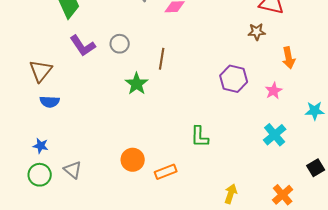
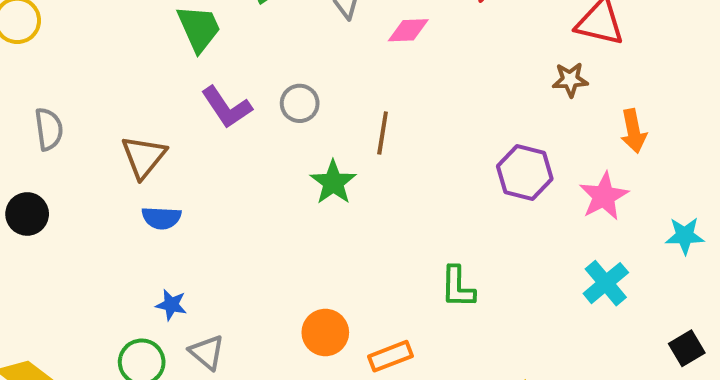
pink star: (274, 91) -> (604, 196), size x1.4
blue star: (41, 146) -> (171, 305), moved

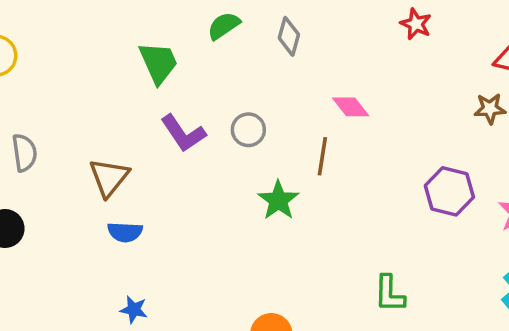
pink diamond: (408, 30) -> (351, 107), moved, turned 54

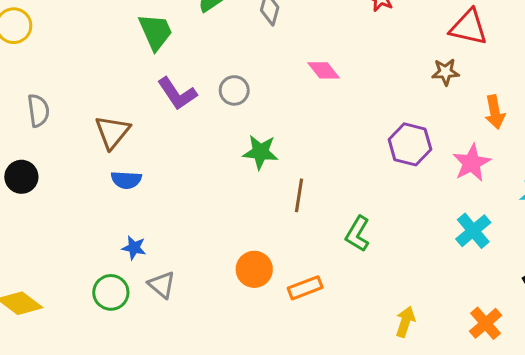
brown line: (322, 156) -> (299, 195), moved
green star: (278, 200) -> (260, 152), turned -30
green L-shape: (389, 294) -> (358, 234), turned 30

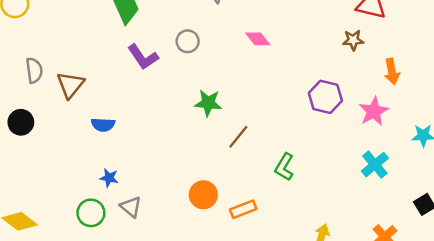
gray circle: (234, 90) -> (188, 41), moved
brown triangle: (112, 132) -> (70, 85), moved
brown line: (299, 195) -> (238, 137), turned 30

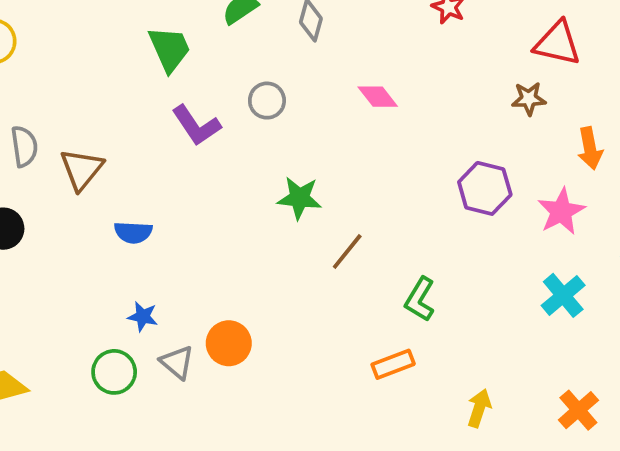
orange circle: (203, 195) -> (229, 343), moved
orange rectangle: (243, 209) -> (393, 364), moved

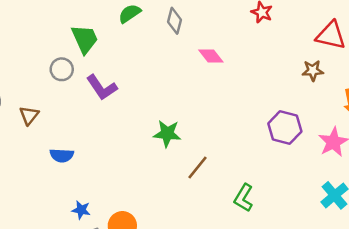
pink diamond: (378, 97) -> (211, 56), moved
gray circle: (267, 101) -> (62, 69), moved
brown triangle: (82, 169) -> (29, 115), size x0.7
blue star: (143, 316) -> (81, 210), moved

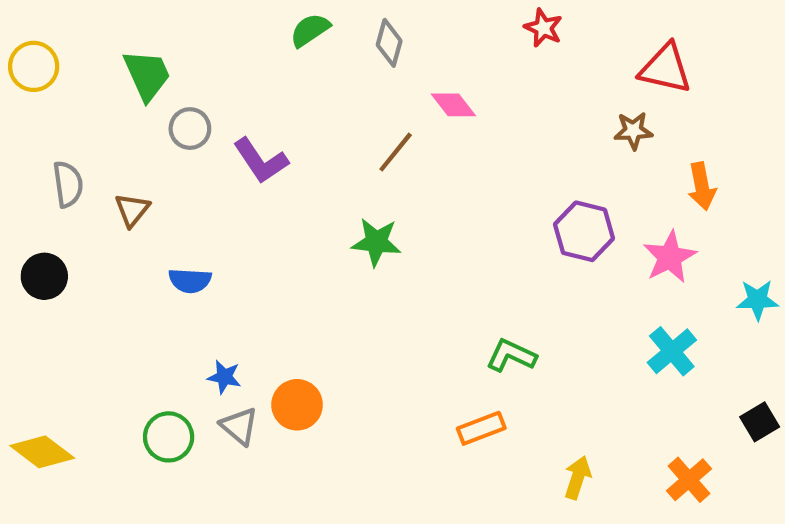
green trapezoid: (85, 39) -> (147, 75), moved
brown line: (198, 168) -> (396, 152), moved
green L-shape: (244, 198) -> (511, 356), turned 84

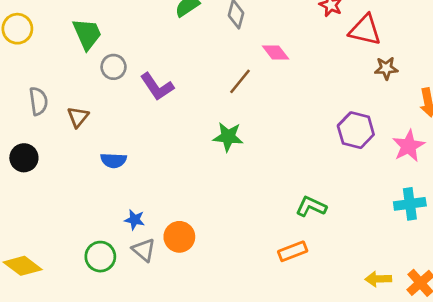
red triangle: (665, 69) -> (365, 30), moved
cyan cross: (672, 351) -> (410, 204), turned 32
yellow arrow: (578, 478) -> (378, 279), moved, turned -110

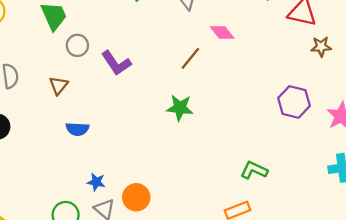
brown triangle: (78, 117) -> (59, 85), moved

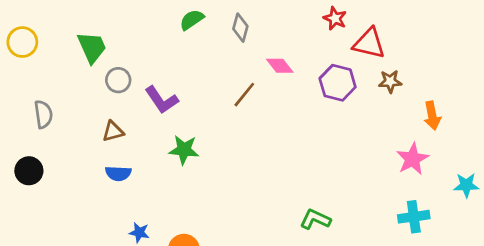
brown triangle: (59, 85) -> (113, 131), moved, turned 36
purple hexagon: (294, 102) -> (338, 83), moved
green star: (180, 108) -> (184, 150), moved

